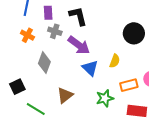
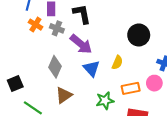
orange cross: (27, 35) -> (35, 25), moved
gray diamond: (44, 63) -> (55, 67), moved

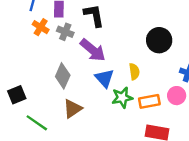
yellow semicircle: (117, 62) -> (134, 72), turned -32
green star: (105, 101) -> (122, 98), moved

